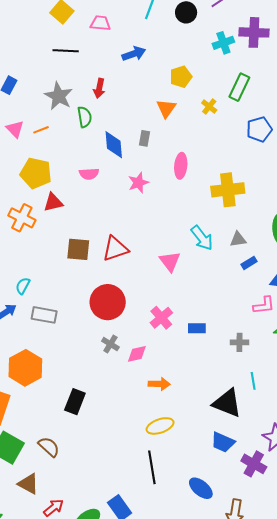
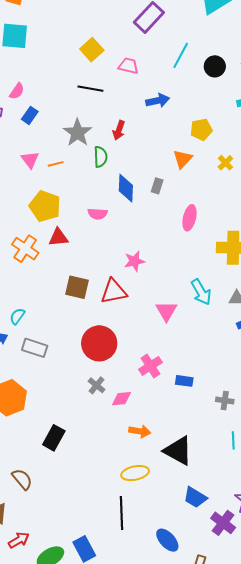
pink star: (138, 183) -> (135, 261), moved
black triangle: (227, 403) -> (178, 451), moved

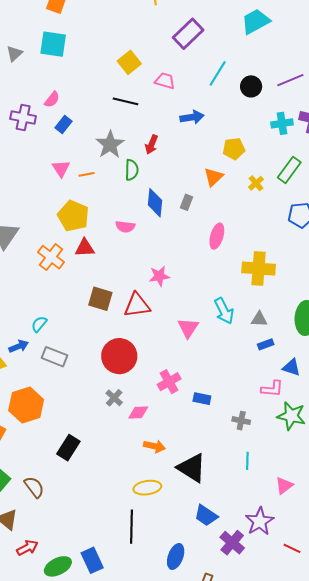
blue ellipse: (167, 540) -> (176, 556), turned 60

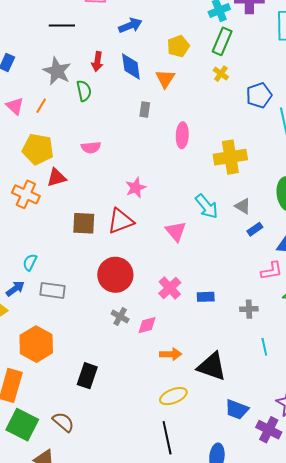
green rectangle: (289, 170) -> (222, 41), moved
orange line: (86, 174) -> (41, 106), turned -35
yellow cross: (256, 183) -> (221, 74), moved
blue diamond: (155, 203) -> (131, 67), moved
gray triangle: (259, 319) -> (243, 206), turned 42

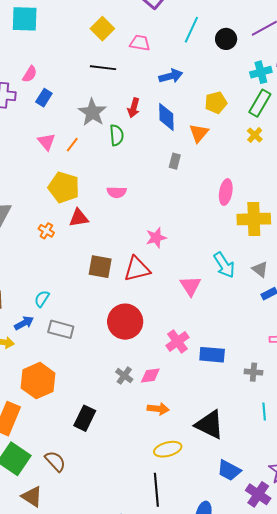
pink ellipse: (182, 135) -> (226, 192), moved
orange cross: (26, 194) -> (46, 231), size x0.6
blue rectangle: (206, 297) -> (212, 355), size x1.4
gray cross: (120, 316) -> (124, 376), moved
orange arrow: (171, 354) -> (158, 409), moved

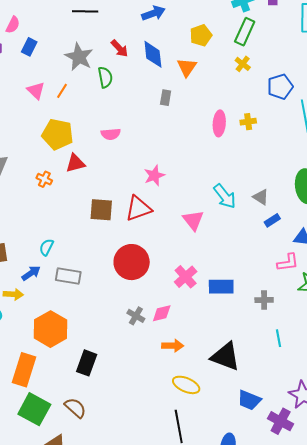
red arrow: (134, 108) -> (119, 48), turned -54
yellow cross: (254, 219) -> (248, 122), moved, size x0.5
black rectangle: (85, 418) -> (87, 363), moved
yellow ellipse: (168, 449) -> (186, 385), turned 44

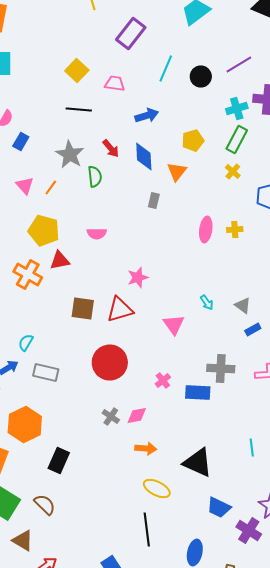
orange cross: (44, 179) -> (28, 274), size x1.8
cyan arrow: (225, 196) -> (207, 302), size x0.6
pink cross: (186, 277) -> (163, 380), size x0.7
gray cross: (264, 300) -> (221, 368), moved, size x1.5

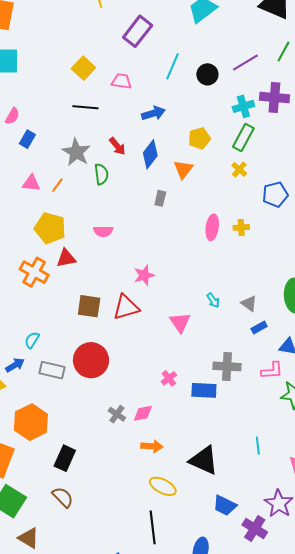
blue diamond: (144, 156) -> (150, 154), turned 40
pink triangle: (25, 186) -> (31, 183), turned -42
red circle: (110, 362) -> (91, 360), moved
brown semicircle: (45, 504) -> (63, 497), moved

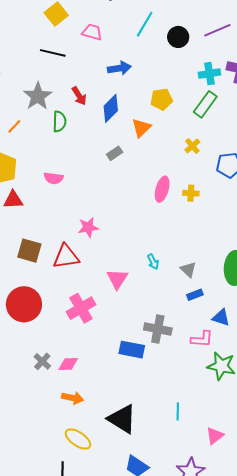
yellow cross: (239, 169) -> (192, 146), moved
gray rectangle: (160, 198) -> (115, 153), turned 35
pink cross: (169, 378) -> (81, 308), moved, size x1.8

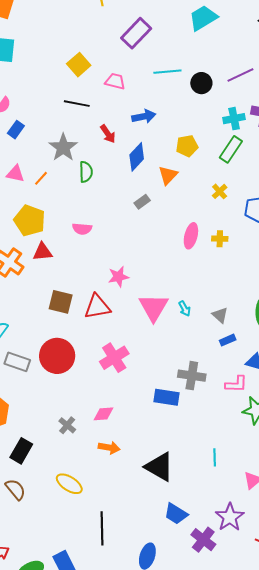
cyan line: (145, 24) -> (167, 72), turned 56
red arrow: (79, 96) -> (108, 134), moved
pink triangle: (117, 279) -> (154, 307), moved, size x1.4
gray cross: (42, 361) -> (67, 425), moved
yellow ellipse: (78, 439) -> (69, 484), moved

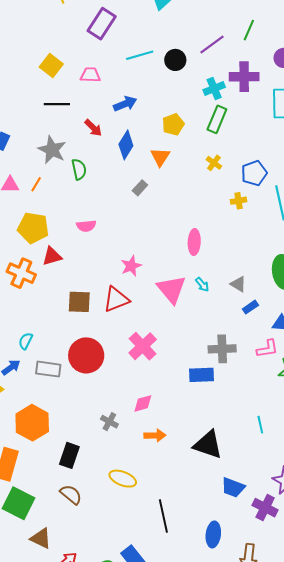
pink ellipse: (191, 236) -> (194, 242), moved
yellow cross: (220, 239) -> (239, 201), moved

